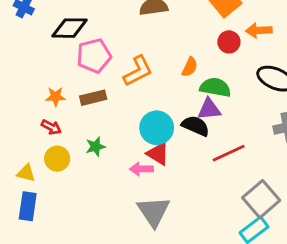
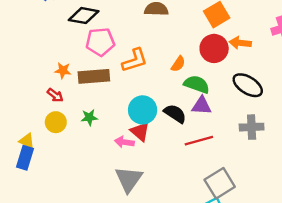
red circle: (229, 42) -> (214, 48), size x1.5
brown rectangle: (93, 98) -> (94, 76), size x1.4
purple triangle: (209, 109) -> (202, 106), moved
yellow triangle: (26, 173) -> (27, 141), moved

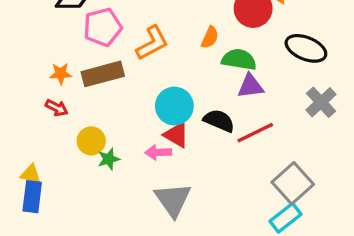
black semicircle: (175, 114) -> (219, 121), moved
green star: (89, 117) -> (109, 159), moved
yellow circle: (56, 122) -> (91, 141), moved
gray cross: (252, 127) -> (321, 102), turned -30

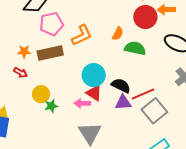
purple triangle: (250, 86) -> (123, 102), moved
gray square: (293, 183) -> (154, 111), moved

